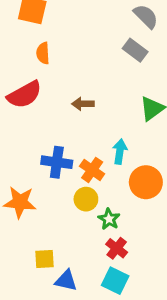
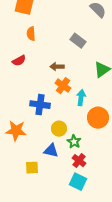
gray rectangle: (135, 50) -> (78, 41), moved
red semicircle: (25, 95) -> (19, 61), size x0.6
orange cross: (92, 170) -> (63, 86), moved
blue triangle: (66, 281) -> (51, 151), moved

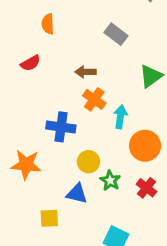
red cross: (79, 161) -> (146, 188), moved

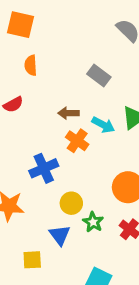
cyan arrow: (120, 117) -> (103, 125), moved, turned 110
blue cross: (61, 127) -> (44, 168), turned -32
blue triangle: (77, 194) -> (60, 235), turned 40

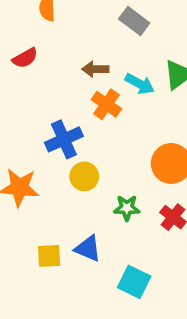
yellow circle: (71, 203) -> (84, 176), moved
green star: (93, 222) -> (127, 208), turned -30
blue triangle: (60, 235) -> (88, 249), moved, turned -30

